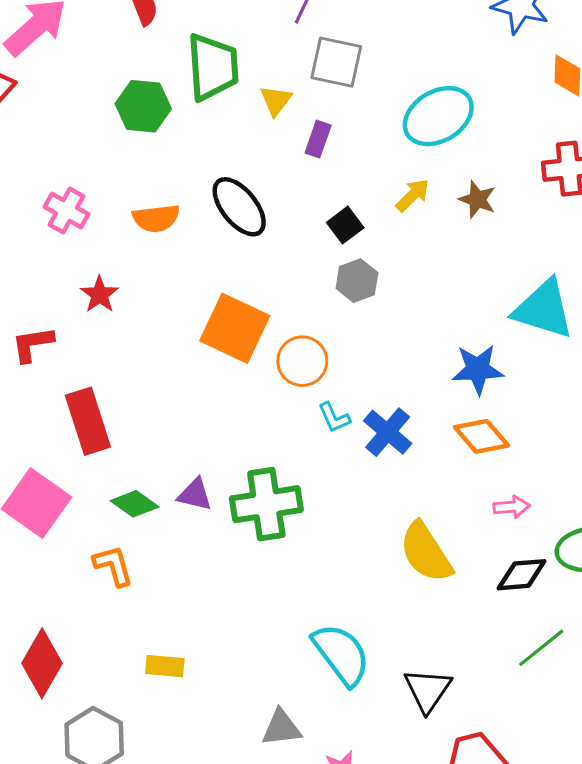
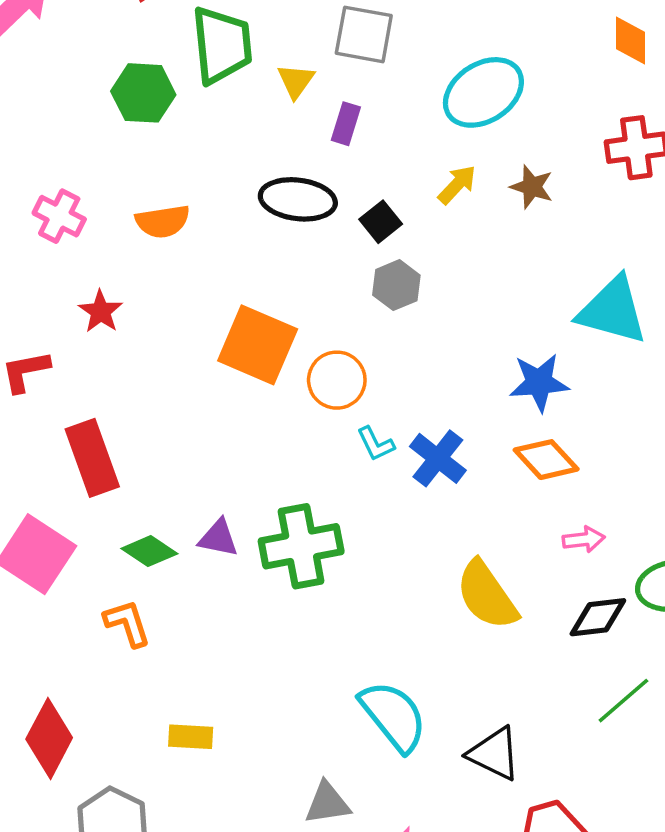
black ellipse: (239, 207) -> (298, 199), moved, turned -42
black triangle: (428, 690) -> (494, 754), turned -36

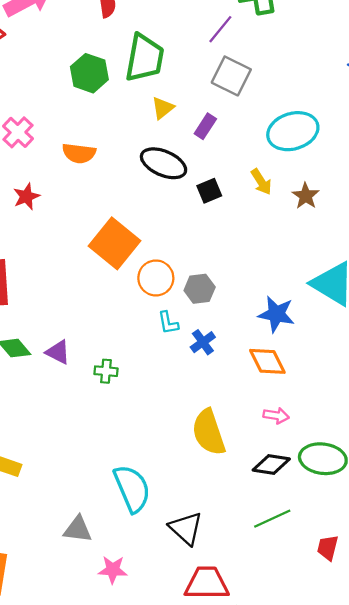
yellow triangle: (296, 81) -> (163, 108), moved
yellow arrow: (457, 185) -> (261, 182), turned 88
gray hexagon: (396, 285) -> (200, 289), moved
blue cross: (438, 458) -> (203, 342), size x0.7
green cross: (301, 546) -> (106, 371), size x0.5

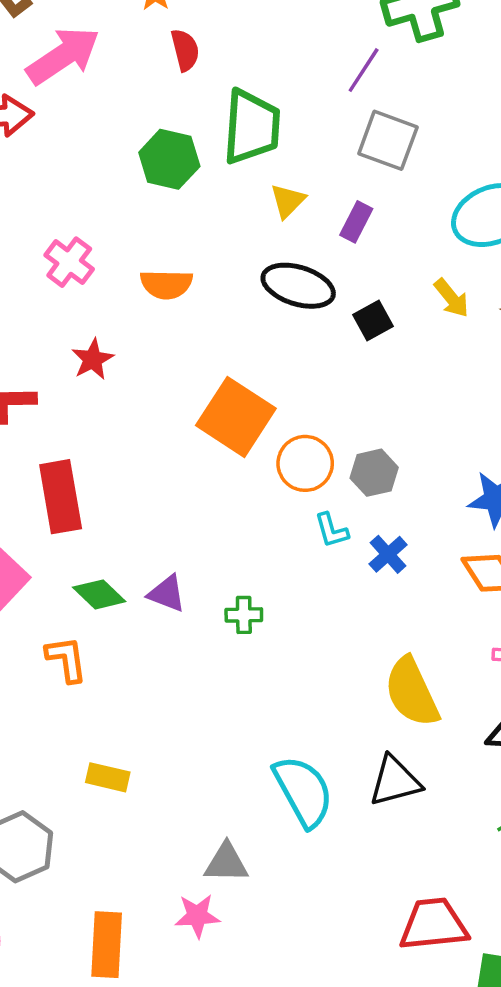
black triangle: (186, 528) -> (395, 781), moved, turned -51
pink star: (113, 570) -> (197, 916), moved

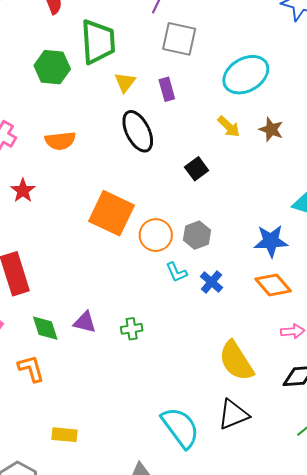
purple rectangle: (356, 222) -> (167, 89), turned -35
black ellipse: (298, 286) -> (138, 131), turned 54
black square: (373, 321) -> (197, 169), moved
green diamond: (99, 594) -> (45, 328), turned 36

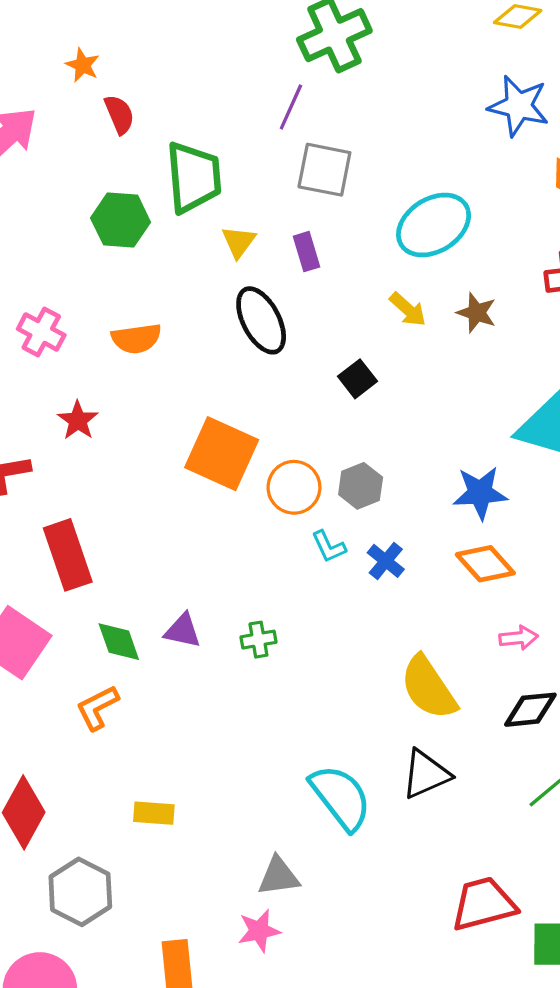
orange L-shape: (31, 369) -> (97, 708), turned -100

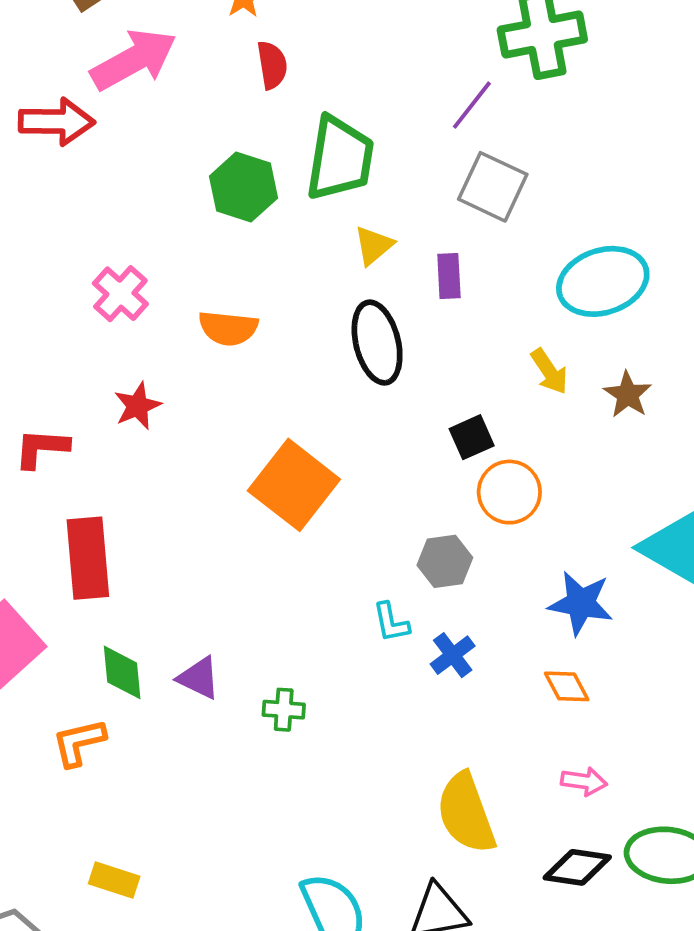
orange circle: (294, 487) -> (509, 492), moved
orange diamond: (485, 564) -> (567, 686), size x0.7

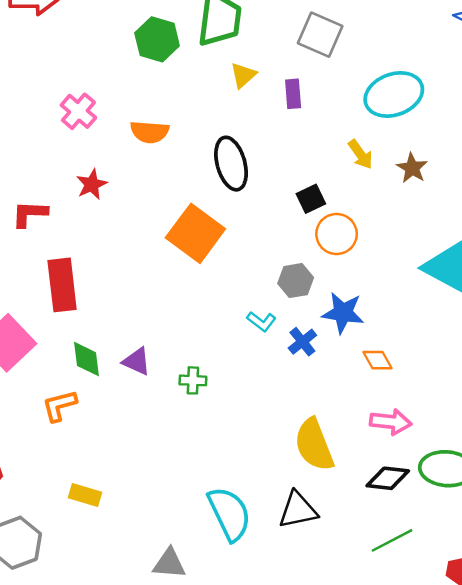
black ellipse: (377, 343) -> (231, 164), moved
blue star: (581, 603) -> (343, 313), moved
cyan L-shape: (391, 622) -> (261, 321), turned -40
pink arrow: (584, 781) -> (391, 422), size x1.4

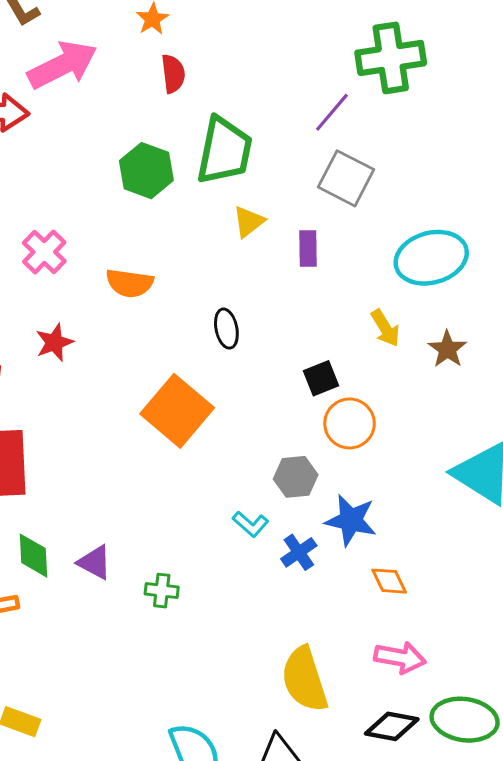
black ellipse: (231, 164) -> (226, 329), size x0.6

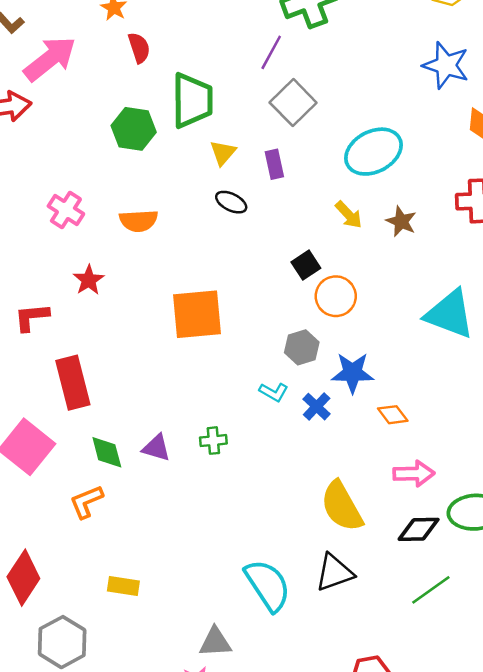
gray square: (346, 178) -> (293, 103), turned 30
black ellipse: (226, 329) -> (231, 202), moved, turned -40
orange square: (177, 411) -> (197, 314), turned -34
green cross: (162, 591) -> (213, 441), moved

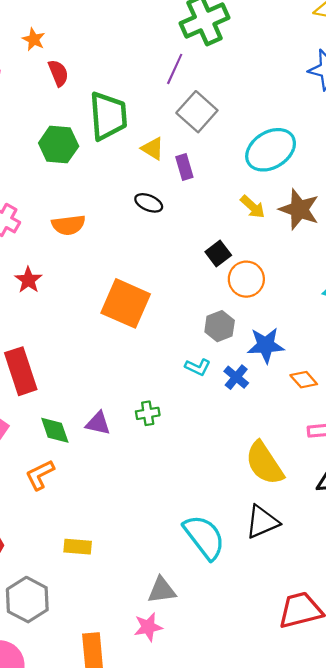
yellow triangle: (223, 153) -> (153, 148), moved, turned -35
brown star: (401, 221) -> (299, 209), size x1.5
orange square: (197, 314) -> (126, 303), turned 33

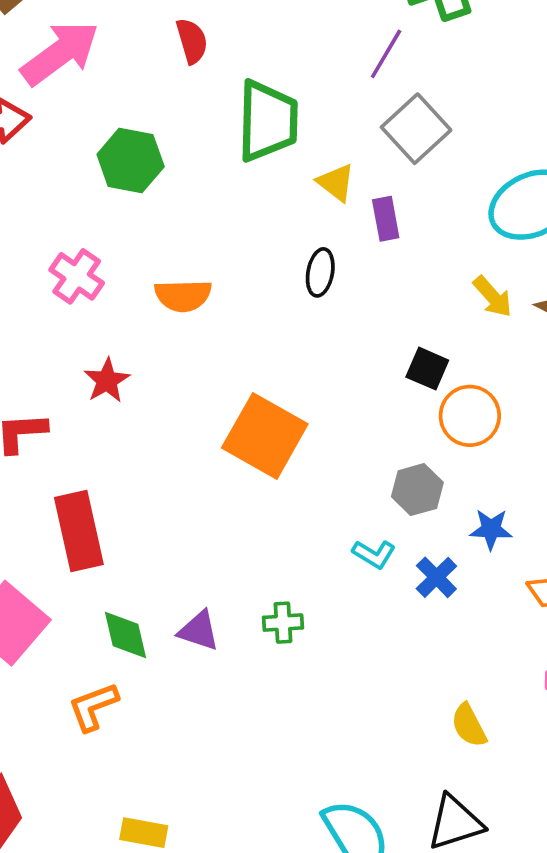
green hexagon: (59, 145) -> (131, 161), moved
black ellipse: (149, 203) -> (320, 272), turned 72
black square: (218, 254) -> (427, 369), turned -35
blue star: (266, 345) -> (491, 529), size x0.7
yellow semicircle: (264, 463) -> (469, 725), size x0.6

